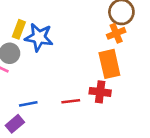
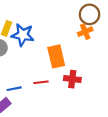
orange rectangle: (109, 64) -> (56, 56), moved
red line: (71, 101) -> (41, 82), moved

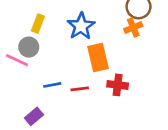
blue star: (23, 35) -> (81, 26), moved, turned 30
blue line: (14, 89) -> (52, 85), moved

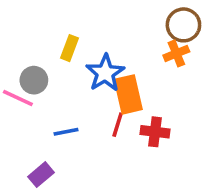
yellow rectangle: (38, 24) -> (70, 48), moved
blue star: (81, 26) -> (105, 73), moved
red line: (80, 89) -> (118, 125), moved, turned -66

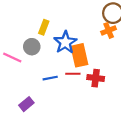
gray circle: (34, 80) -> (32, 47), moved
red line: (118, 125) -> (73, 74), turned 72
blue line: (66, 132) -> (50, 78), moved

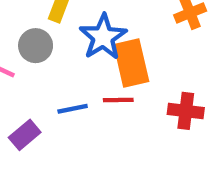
red cross: (96, 78) -> (186, 111), moved
purple rectangle: (26, 104) -> (25, 135), moved

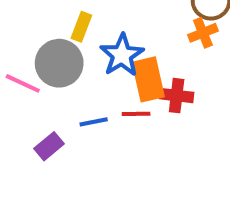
gray circle: (36, 46) -> (59, 63), size x1.5
red cross: (186, 111) -> (177, 96), moved

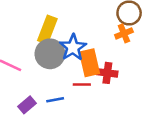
yellow rectangle: (81, 27) -> (47, 30), size x1.5
gray circle: (59, 63) -> (50, 54), moved
blue line: (94, 122) -> (55, 100), moved

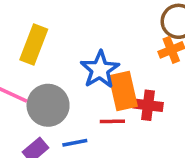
yellow rectangle: (47, 30) -> (34, 45), moved
gray circle: (50, 54) -> (48, 105), moved

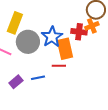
gray circle: (48, 105) -> (28, 42), moved
red cross: (148, 105) -> (79, 32), moved

